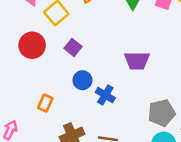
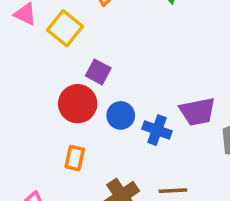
red circle: (32, 45) -> (78, 104), moved
purple trapezoid: (137, 61) -> (197, 112), moved

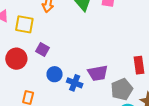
yellow square: (65, 28) -> (24, 24), turned -30
red circle: (78, 104) -> (16, 59), moved

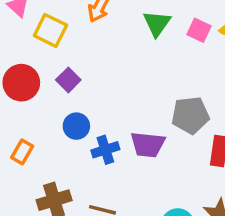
blue cross: (75, 83) -> (105, 150), turned 35
gray pentagon: (122, 89) -> (190, 115), moved

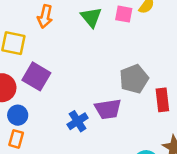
purple square: (68, 80) -> (36, 76), size x1.5
blue circle: (76, 126) -> (18, 115), moved

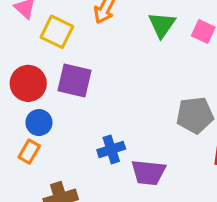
purple square: (36, 76) -> (75, 81), turned -32
purple trapezoid: (108, 109) -> (148, 172), moved

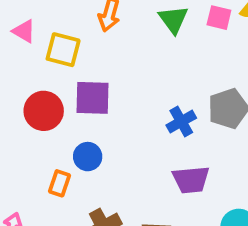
blue circle: (39, 123) -> (88, 157), moved
blue cross: (111, 149) -> (181, 122), moved

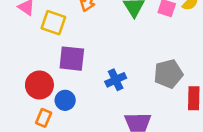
red circle: (44, 111) -> (39, 85), moved
blue cross: (181, 122) -> (116, 80), moved

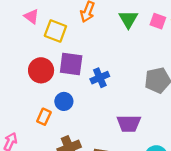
blue cross: (116, 80) -> (100, 78), moved
red circle: (39, 85) -> (41, 70), moved

